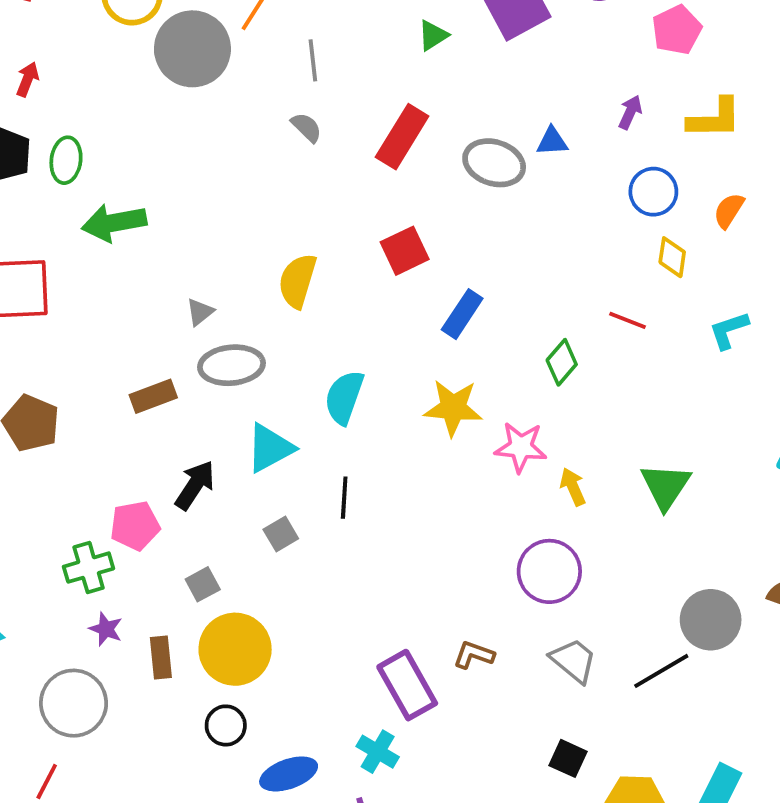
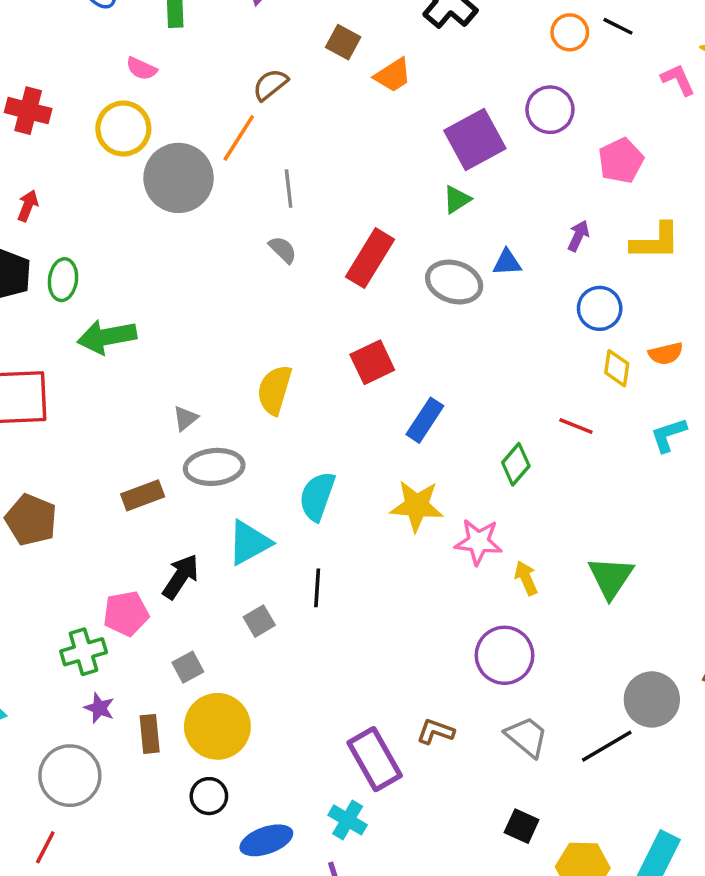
green triangle: (433, 35) -> (457, 199), moved
orange semicircle: (729, 210) -> (666, 354), moved, turned -136

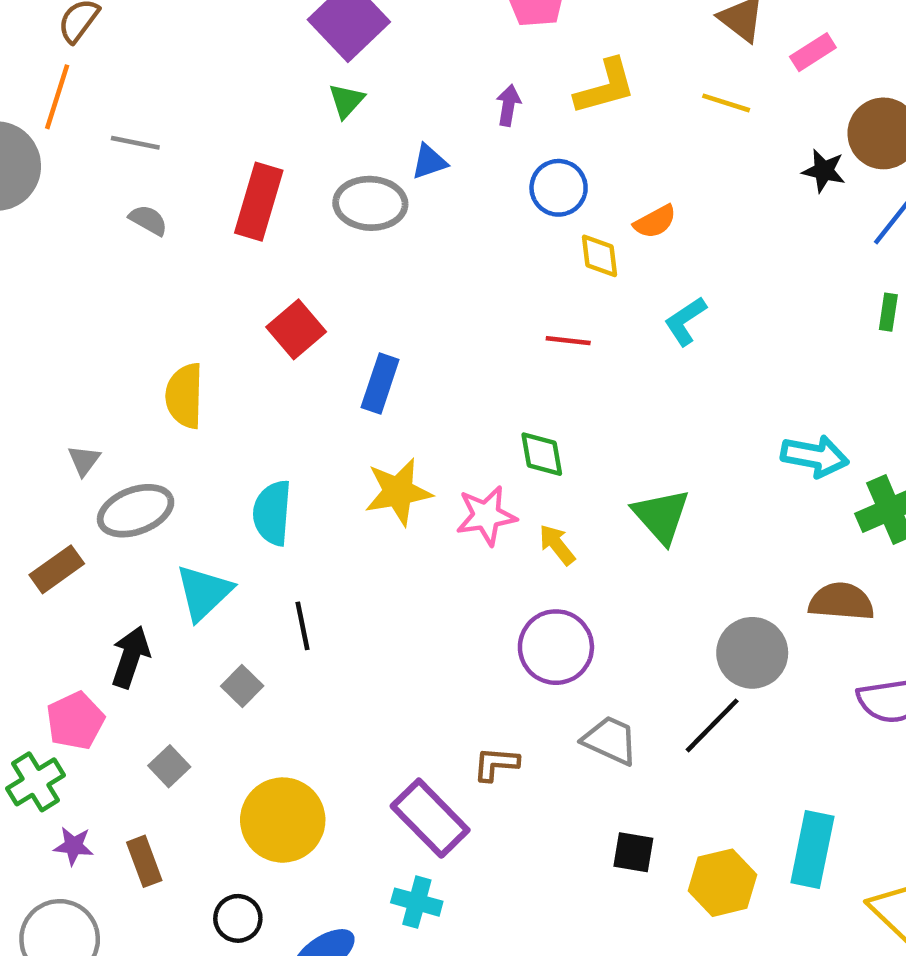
gray line: (289, 189) -> (135, 143), turned -57
green diamond: (516, 464) -> (542, 454), moved, turned -36
yellow circle: (217, 726) -> (283, 820), moved

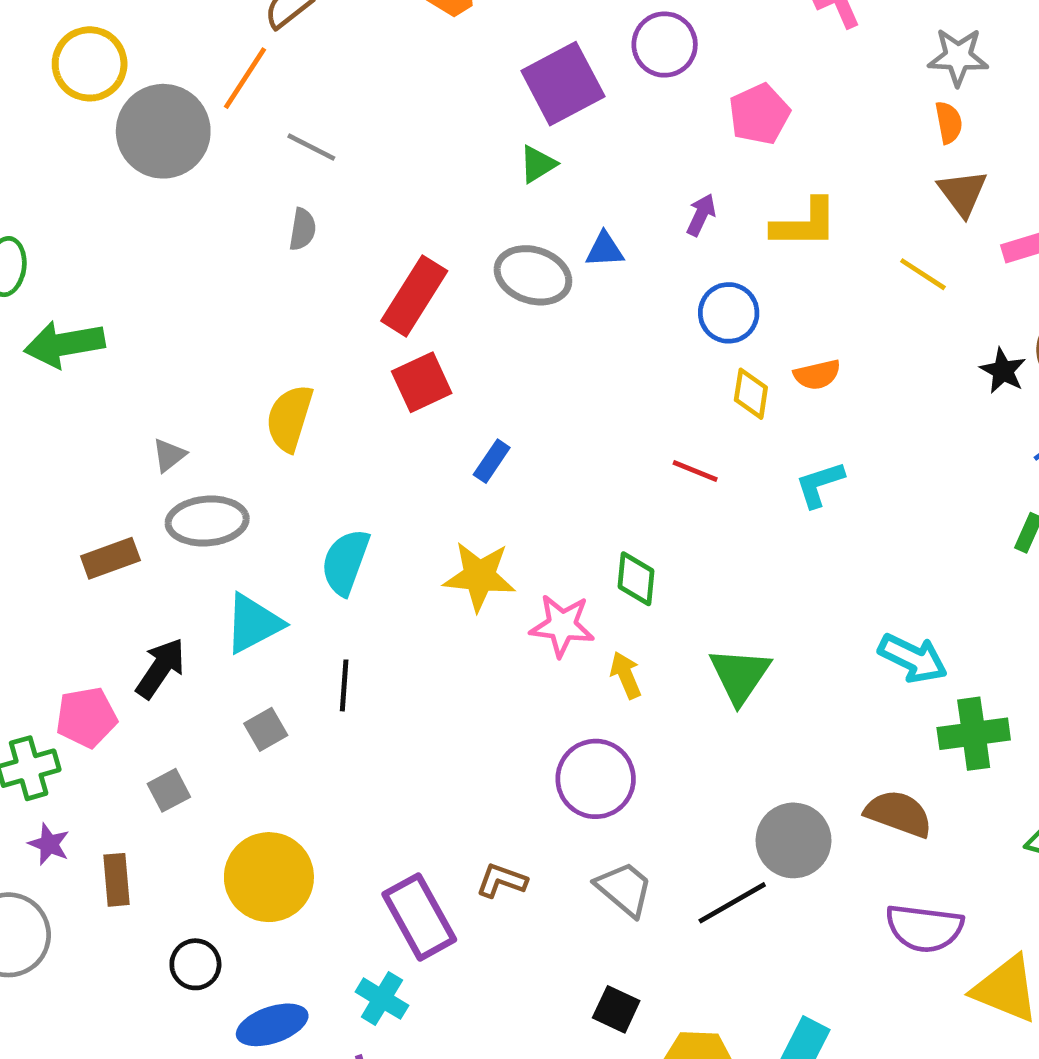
red rectangle: (259, 202) -> (414, 296), moved
gray semicircle: (148, 220) -> (303, 229), turned 54
blue rectangle: (380, 383) -> (492, 461), size x0.7

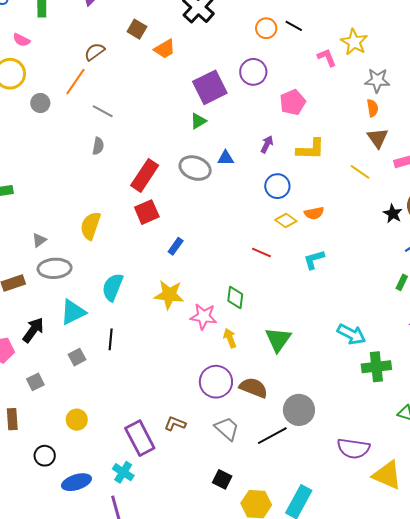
gray circle: (163, 131) -> (40, 103), size x0.5
yellow diamond: (751, 394) -> (286, 221), turned -65
brown semicircle: (899, 814) -> (254, 388), moved
yellow circle: (269, 877) -> (77, 420), size x0.6

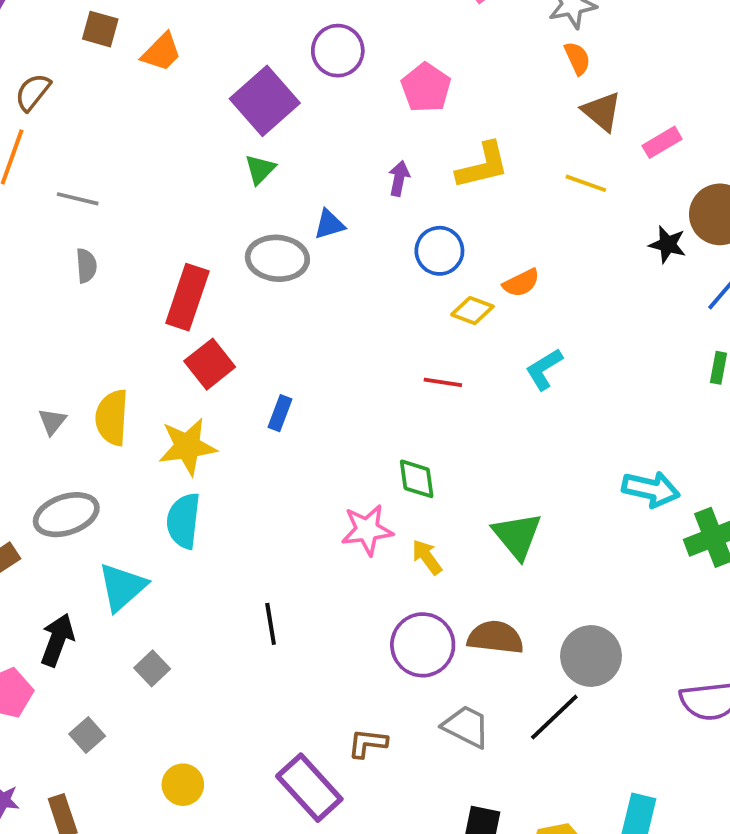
gray triangle: (39, 240) -> (52, 421), moved
yellow star: (169, 295) -> (187, 447), moved
black line: (111, 339) -> (271, 624), moved

